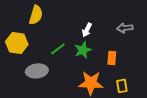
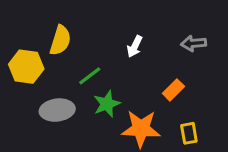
yellow semicircle: (36, 15) -> (60, 40), moved
green star: (83, 50) -> (107, 104), moved
orange rectangle: (112, 58) -> (173, 90), turned 40

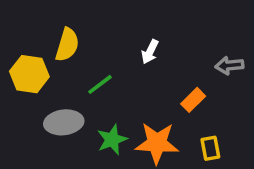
gray arrow: (194, 43) -> (229, 65), moved
green star: (107, 104) -> (112, 140), moved

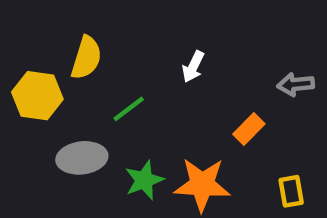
yellow rectangle: (210, 148) -> (291, 191), moved

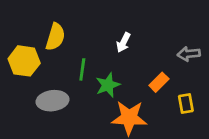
green line: (129, 109) -> (82, 69), turned -45
green star: (144, 180) -> (108, 85), moved
yellow rectangle: (291, 191) -> (186, 103), moved

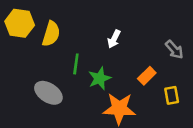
gray arrow: (189, 54) -> (174, 50), turned -126
yellow hexagon: (24, 61) -> (20, 23), moved
gray ellipse: (52, 101) -> (48, 93), turned 40

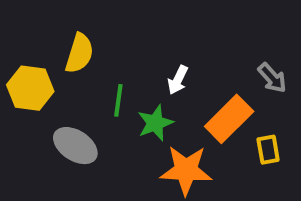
yellow hexagon: (20, 23) -> (30, 88), moved
white arrow: (114, 39) -> (178, 80), moved
orange rectangle: (147, 76) -> (229, 119), size x1.6

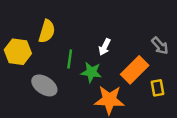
green star: (155, 123) -> (91, 72), turned 30

